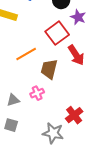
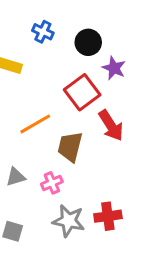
gray triangle: (13, 100) -> (16, 177), moved
red cross: (74, 115) -> (108, 216), turned 30
gray star: (53, 133) -> (69, 221), moved

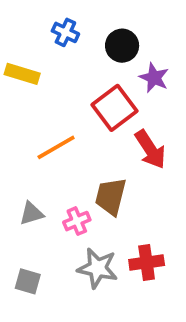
brown trapezoid: (70, 147) -> (111, 196), moved

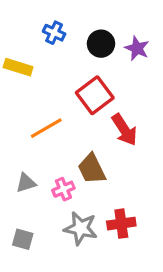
purple star: (154, 78) -> (137, 48), moved
brown trapezoid: (111, 196) -> (92, 169), turned -40

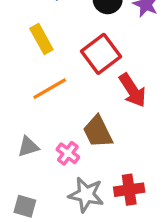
yellow rectangle: (18, 67) -> (41, 39), moved, turned 44
pink cross: (63, 189) -> (68, 153), turned -30

